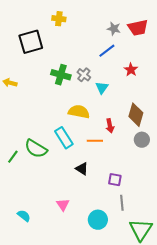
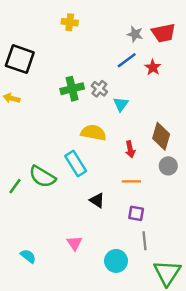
black square: (31, 42) -> (20, 59), moved, turned 35
red star: (131, 70) -> (153, 67), moved
green cross: (61, 75) -> (72, 89), turned -30
orange line: (95, 141) -> (131, 181), moved

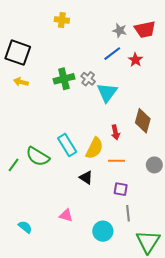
yellow arrow: (12, 98) -> (21, 82), moved
cyan triangle: (121, 104) -> (107, 92), size x1.5
yellow semicircle: (93, 133) -> (94, 148), moved, turned 105
gray circle: (168, 166) -> (154, 165), moved
pink triangle: (74, 243) -> (66, 215), turned -40

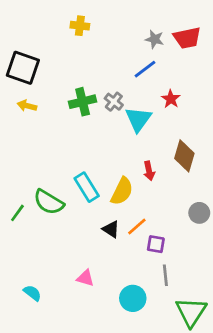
red star: (135, 60) -> (171, 99), moved
orange line: (117, 161) -> (137, 226), moved, turned -42

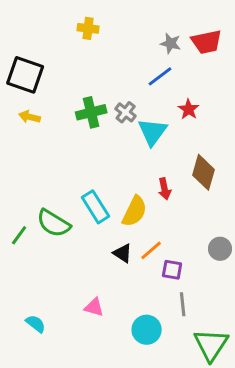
gray circle: (199, 213) -> (220, 249), moved

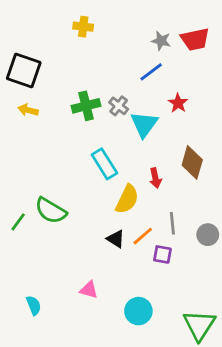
cyan rectangle: (96, 207) -> (104, 164), moved
gray line: (183, 304) -> (172, 223), moved
cyan semicircle: (36, 324) -> (34, 305), turned 30

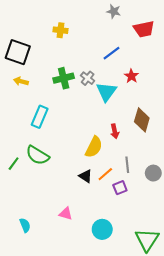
yellow cross: (83, 27) -> (60, 30), moved
gray star: (161, 41) -> (114, 11), moved
cyan rectangle: (104, 164) -> (40, 117), moved, turned 55
purple square: (162, 254) -> (120, 188), turned -32

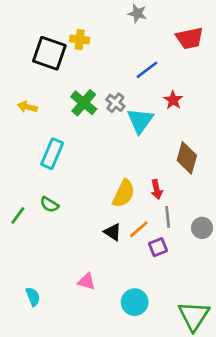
gray star: (114, 11) -> (137, 13), moved
black square: (18, 52) -> (49, 53), moved
green cross: (64, 78) -> (84, 103), turned -36
red arrow: (115, 131) -> (157, 189), moved
green semicircle: (38, 155) -> (49, 205), size x0.6

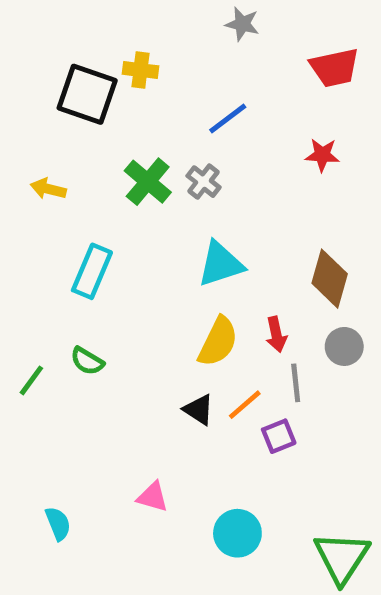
blue line: (147, 70) -> (228, 119), moved
red star: (173, 100) -> (322, 155), moved, turned -30
cyan triangle: (140, 121) -> (220, 264), moved, turned 36
gray circle: (202, 228) -> (344, 346), moved

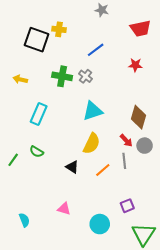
green cross: (148, 182) -> (62, 76), turned -30
red arrow: (276, 334) -> (126, 140), moved, turned -32
black triangle: (199, 410) -> (72, 167), moved
purple square: (279, 436) -> (127, 206), moved

